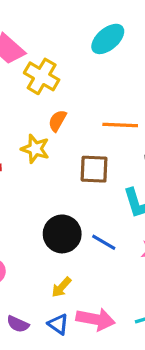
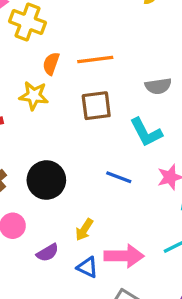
orange line: (120, 125) -> (95, 60), moved
black circle: (62, 234) -> (46, 180), moved
purple semicircle: (18, 324) -> (48, 253), moved, turned -45

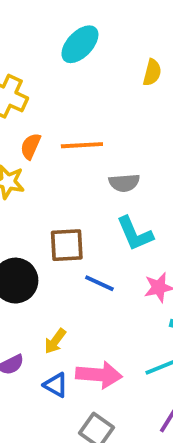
gray semicircle: (158, 86) -> (124, 183), moved
brown square: (96, 106) -> (67, 245), moved

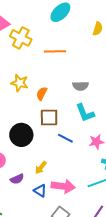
orange line: (82, 145) -> (55, 51), moved
orange semicircle: (31, 146) -> (42, 94), moved

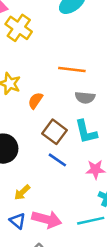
orange line: (55, 51) -> (72, 69), moved
brown square: (49, 117) -> (54, 132), moved, turned 30

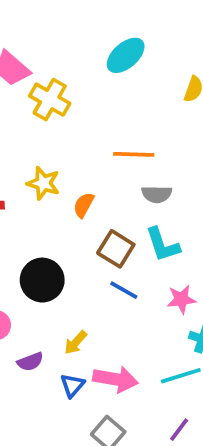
blue triangle: (17, 221) -> (72, 385), turned 36

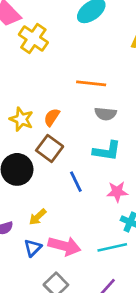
yellow star: (43, 183) -> (21, 119), moved
cyan L-shape: (163, 245) -> (107, 151), turned -68
brown square: (116, 249) -> (50, 148), moved
blue line: (124, 290) -> (76, 182), turned 30

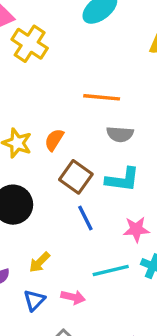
brown square: (50, 148) -> (76, 177), moved
pink arrow: (64, 246) -> (73, 297), size x0.6
cyan line: (112, 247) -> (111, 271), moved

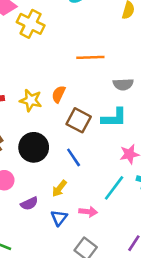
gray semicircle: (120, 134) -> (123, 84), moved
blue line: (85, 218) -> (74, 157), moved
cyan line: (111, 271) -> (114, 188), turned -32

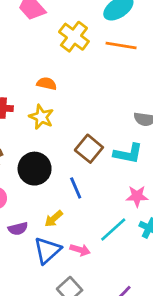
yellow cross: (31, 24) -> (74, 37), moved
orange line: (90, 57) -> (121, 46), moved
orange semicircle: (59, 94) -> (47, 84), moved, turned 66
blue triangle: (59, 218) -> (47, 250), size x1.5

